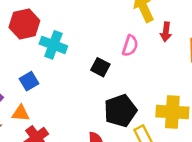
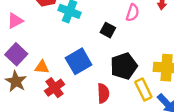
blue square: (29, 81) -> (79, 61), moved, size x1.6

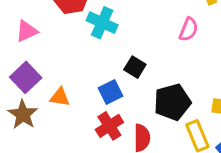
black square: (108, 30) -> (135, 67), moved
blue square: (79, 61) -> (111, 92), size x0.7
red cross: (55, 88) -> (109, 126), moved

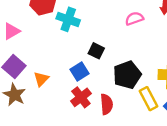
pink semicircle: (189, 29) -> (134, 19), turned -126
orange triangle: (60, 97) -> (41, 79), turned -49

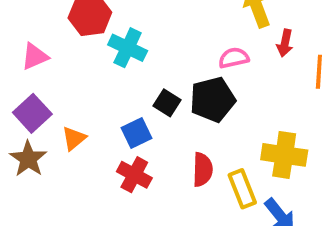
black pentagon: (127, 75) -> (213, 99), moved
red cross: (81, 97) -> (134, 175), turned -30
red semicircle: (107, 104) -> (203, 170), moved

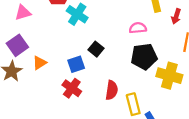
red arrow: (285, 43) -> (176, 16), moved
black pentagon: (213, 99) -> (144, 57), moved
yellow cross: (284, 155) -> (169, 76), moved

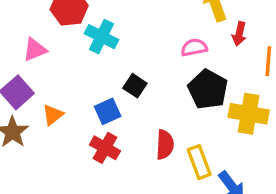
pink triangle: (23, 13) -> (35, 50), moved
red arrow: (176, 16) -> (239, 34), moved
black pentagon: (144, 57) -> (208, 89), turned -30

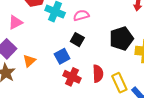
pink semicircle: (194, 47) -> (81, 15), moved
black pentagon: (208, 89) -> (121, 39), turned 30
red cross: (105, 148) -> (72, 77), moved

